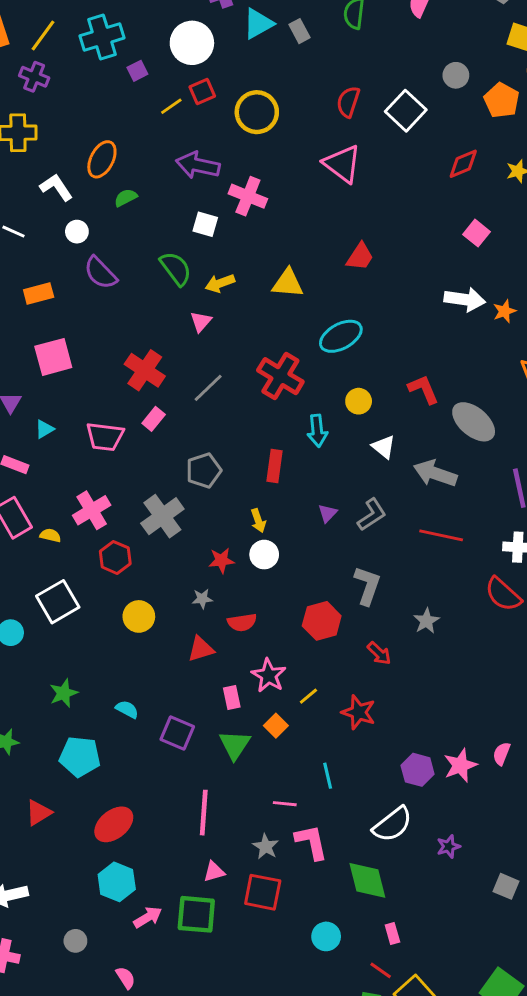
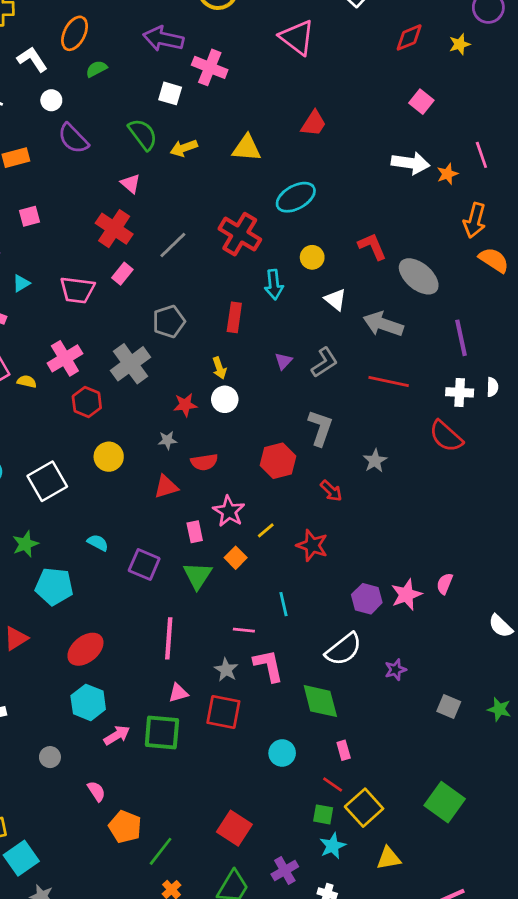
pink triangle: (201, 322) -> (131, 184), moved, turned -30
pink square: (53, 357) -> (29, 216), size x0.6
white square: (58, 602) -> (47, 481), moved
green star: (64, 693) -> (25, 544), moved

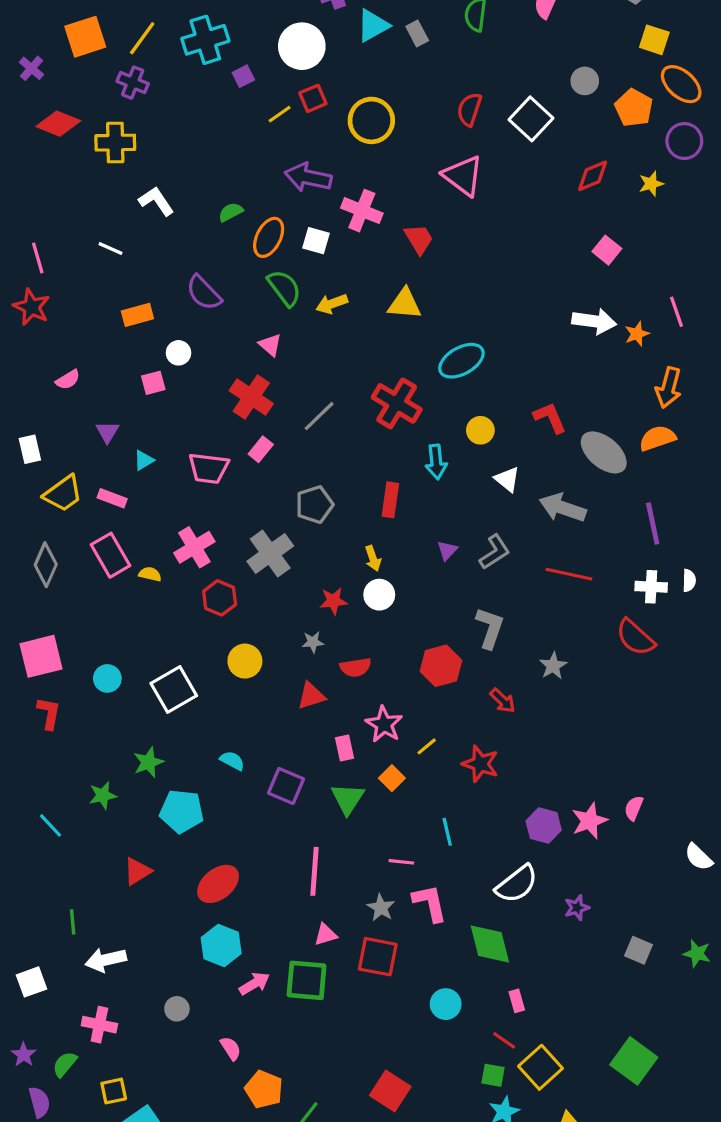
orange ellipse: (75, 33) -> (269, 237), moved
white circle: (51, 100) -> (178, 353), moved
red trapezoid: (314, 123) -> (419, 239), moved, turned -64
orange semicircle: (494, 260) -> (657, 438), moved, turned -52

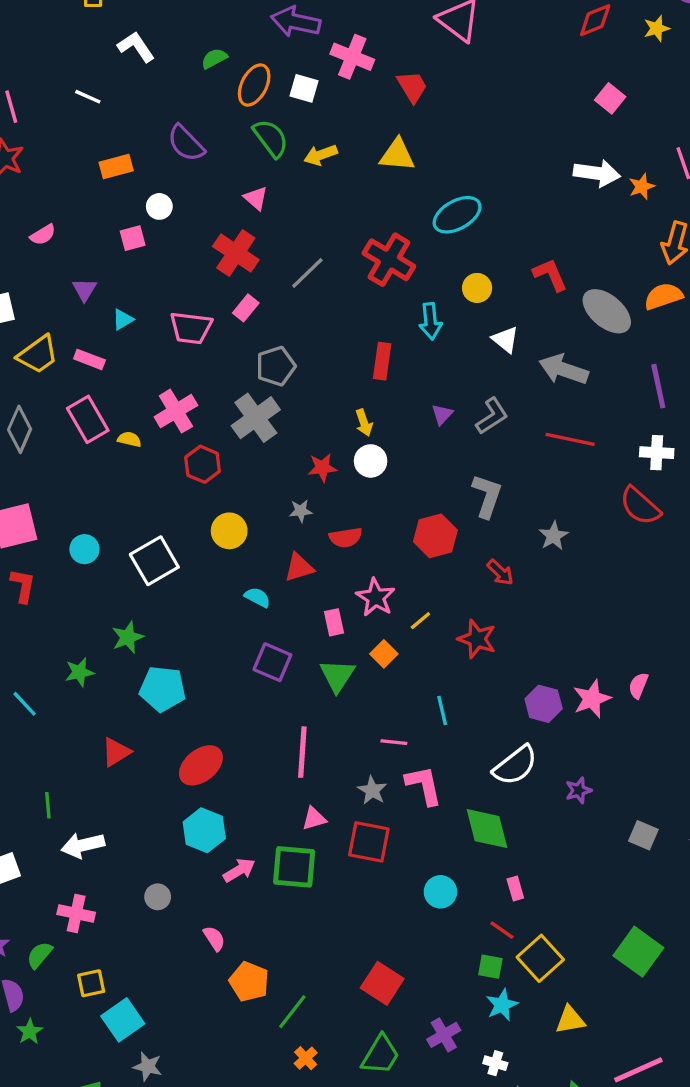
gray pentagon: (314, 505) -> (276, 366), moved
cyan semicircle: (232, 761) -> (257, 597), moved

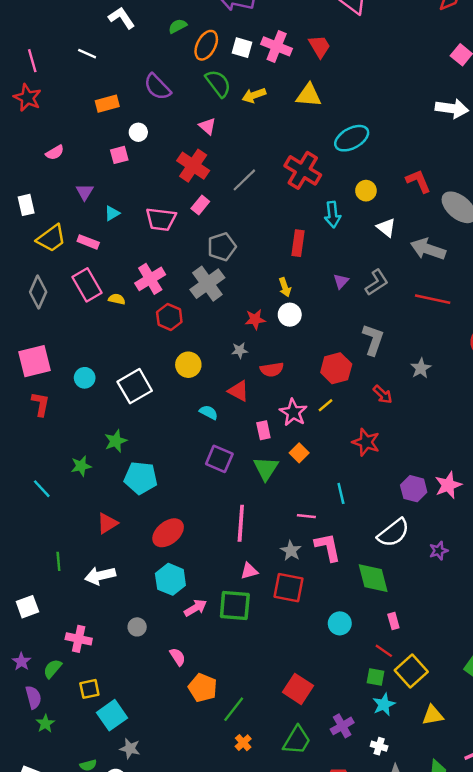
pink cross: (352, 57) -> (277, 46), moved
red triangle: (299, 567) -> (238, 391), turned 45
yellow line: (420, 621) -> (325, 405), moved
white arrow: (83, 845) -> (100, 576), moved

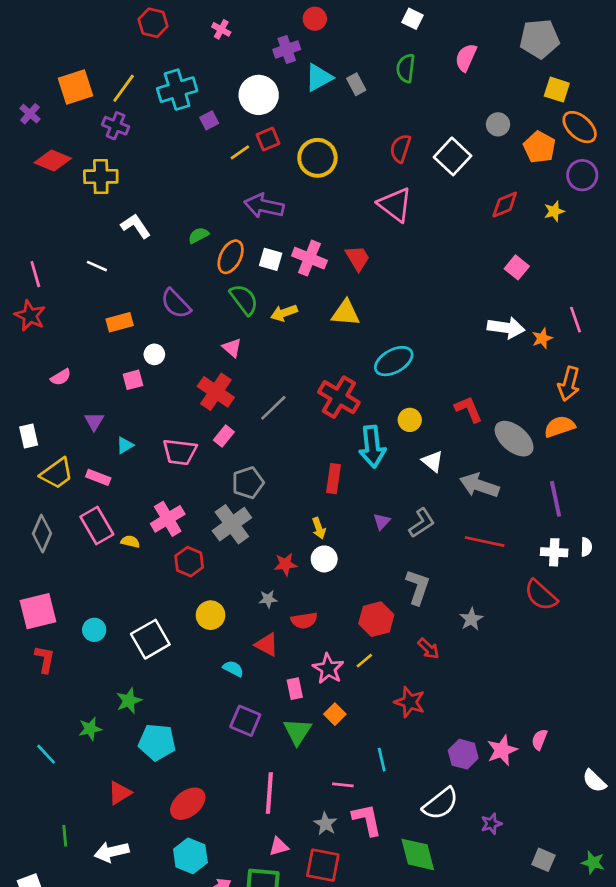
cyan arrow: (333, 214) -> (372, 447), size x1.4

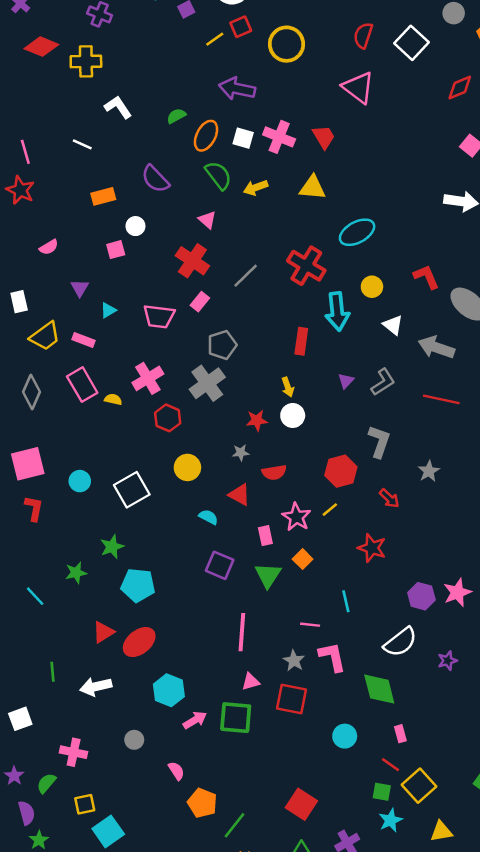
red ellipse: (188, 804) -> (139, 642), moved

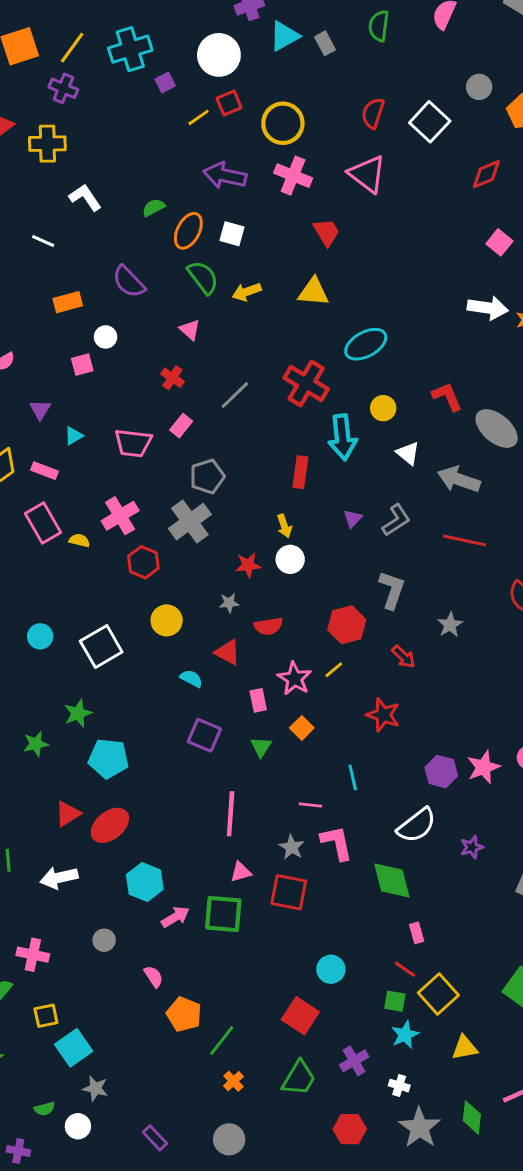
pink cross: (279, 137) -> (293, 176), moved
red cross: (192, 261) -> (172, 378), size x0.6
green triangle: (268, 575) -> (261, 747), size x0.7
cyan circle: (345, 736) -> (331, 969), moved

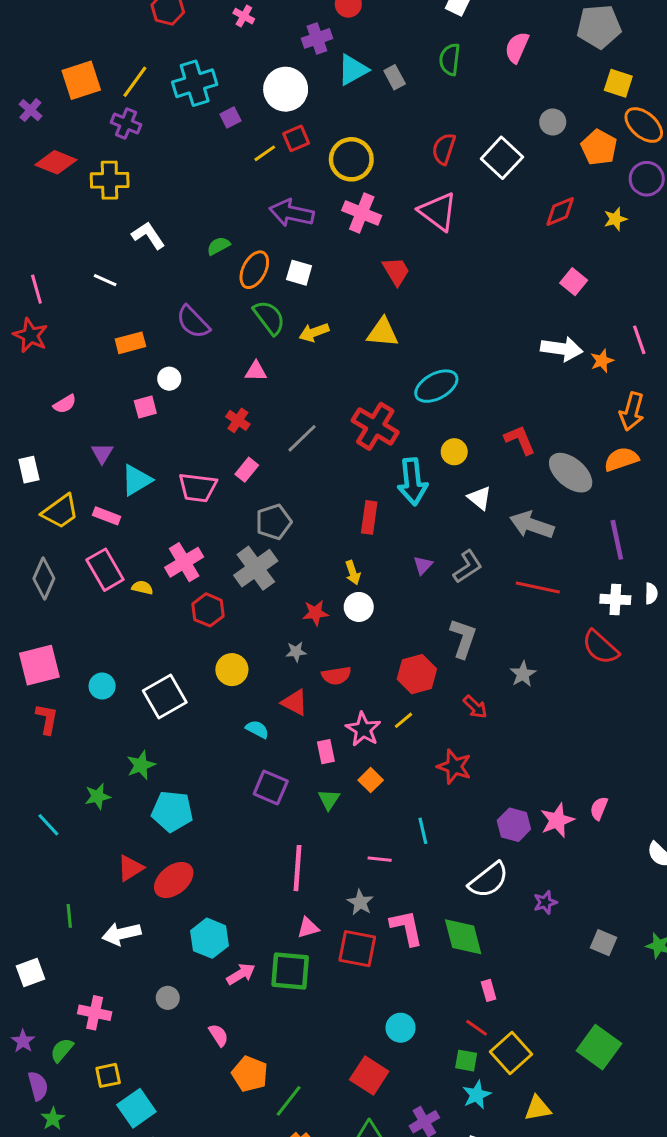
pink triangle: (190, 330) -> (256, 371), turned -40
cyan triangle: (74, 436) -> (136, 480), size x1.6
pink L-shape: (337, 843) -> (406, 928), moved

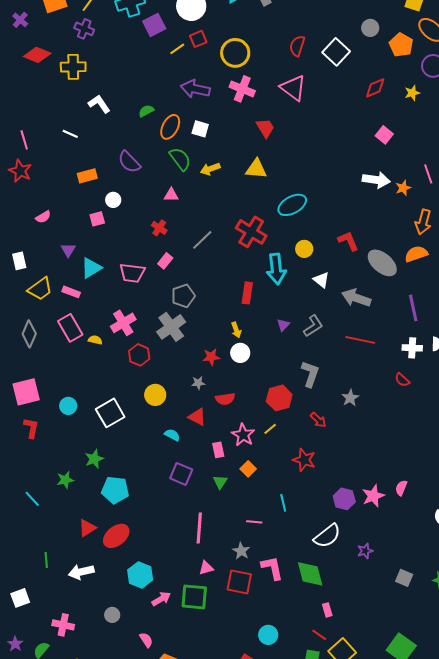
purple square: (230, 118) -> (154, 25), size x1.6
red semicircle: (600, 647) -> (402, 380), size x0.6

